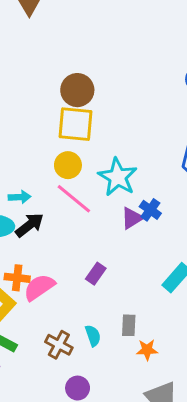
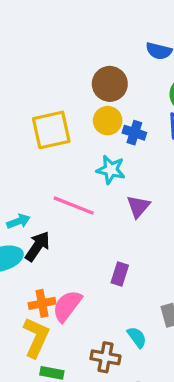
brown circle: (77, 90) -> (110, 84), moved
yellow circle: (68, 165) -> (108, 121), moved
cyan star: (118, 177) -> (111, 170), size x0.7
blue cross: (150, 210) -> (134, 133), moved

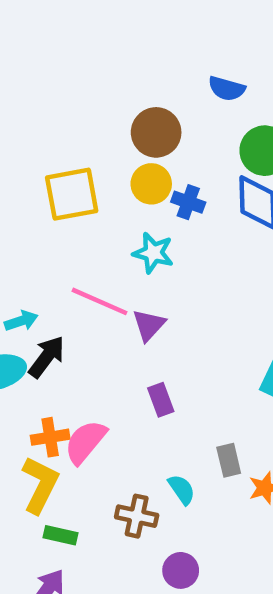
purple triangle: (138, 206) -> (149, 325), moved
purple rectangle: (120, 274) -> (161, 400), turned -40

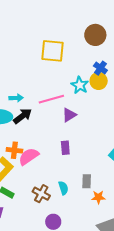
yellow circle: (151, 184) -> (99, 81), moved
pink line: (99, 301) -> (51, 99), turned -55

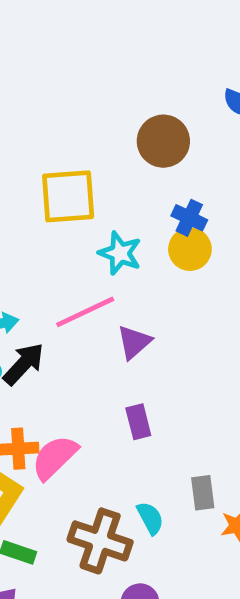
cyan star: (80, 85) -> (120, 253), moved
brown cross: (41, 194) -> (100, 541), size x1.4

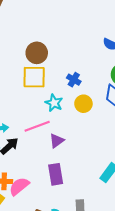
brown circle: (163, 141) -> (37, 53), moved
blue cross: (189, 218) -> (74, 80), moved
purple rectangle: (138, 422) -> (56, 174), size x1.5

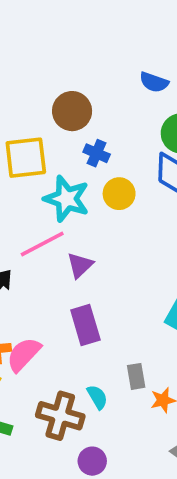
brown circle: (37, 53) -> (72, 111), moved
cyan star: (54, 103) -> (67, 199), size x1.4

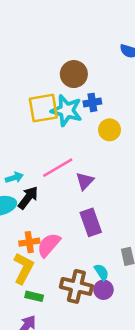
blue cross: (97, 153) -> (92, 102), turned -30
cyan star: (67, 199) -> (67, 111), moved
purple circle: (92, 461) -> (104, 290), moved

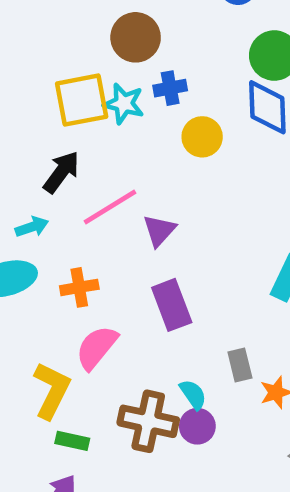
cyan star: (67, 111) -> (124, 104), size x0.7
black arrow: (28, 198) -> (61, 172), moved
orange cross: (29, 242) -> (79, 287), moved

